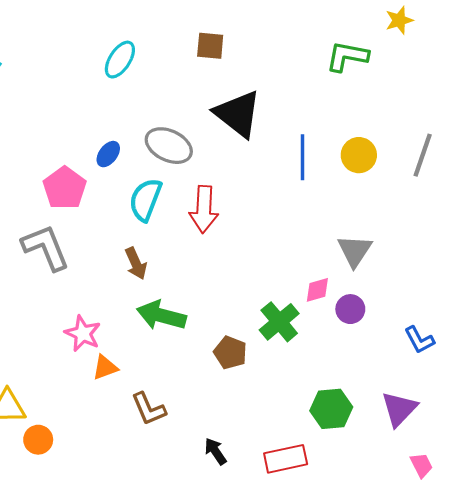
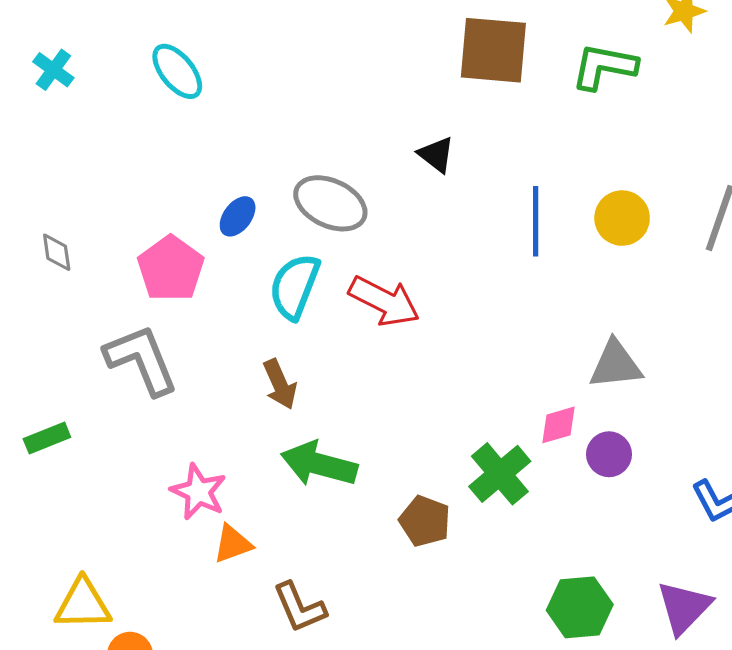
brown square: (210, 46) -> (493, 50), moved, size x1.6
cyan ellipse: (120, 60) -> (177, 71), moved, turned -72
black triangle: (238, 114) -> (436, 154), size x0.5
red arrow: (204, 209) -> (384, 301), turned -66
gray triangle: (355, 251) -> (616, 365), turned 51

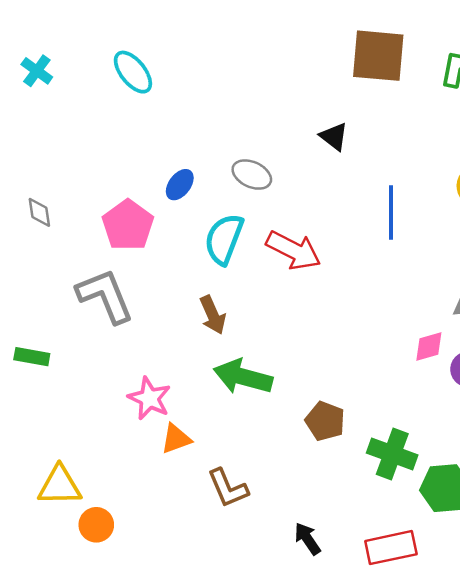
gray ellipse: (330, 203) -> (252, 175), size x0.7
blue line: (536, 221) -> (391, 212), moved
green rectangle: (47, 438) -> (32, 357), turned 32
green cross: (500, 474) -> (392, 454), moved, turned -30

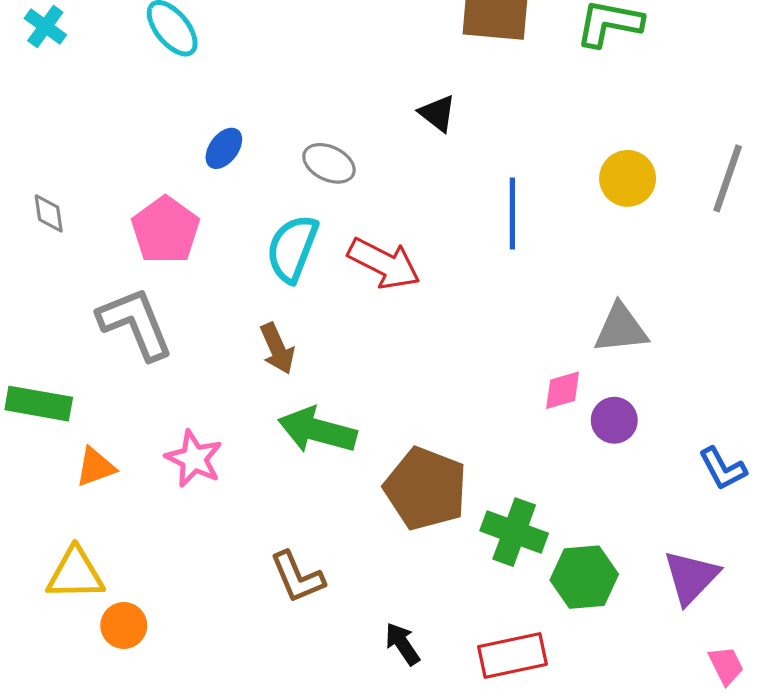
blue ellipse: (180, 185) -> (224, 148), moved
green rectangle: (32, 357) -> (39, 404), size x1.4
brown pentagon: (325, 421) -> (426, 489), size x1.6
orange triangle: (176, 439) -> (95, 467), moved

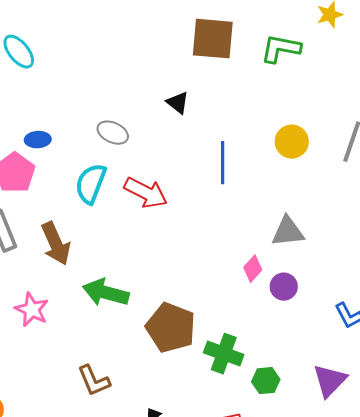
blue ellipse: (224, 148) -> (38, 140), moved, turned 50
brown arrow: (277, 349) -> (56, 244), moved, size x1.4
pink diamond: (563, 390) -> (253, 269), turned -32
green hexagon: (584, 577) -> (266, 381), size x0.7

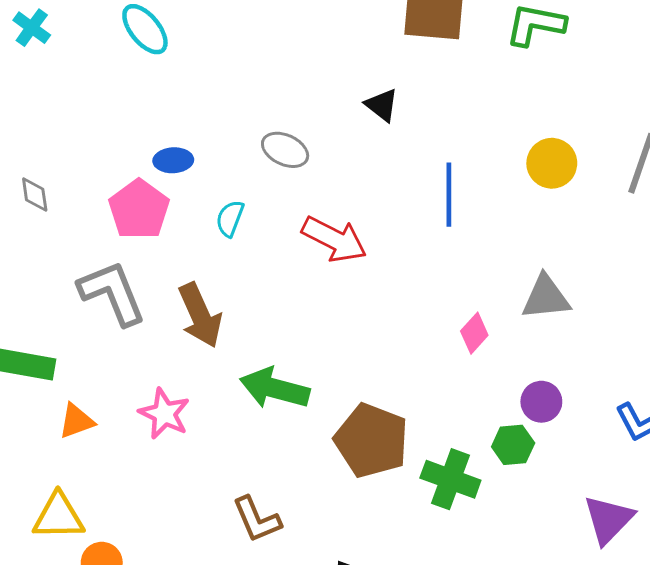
cyan semicircle: (91, 184) -> (230, 218), moved, size x0.6
pink diamond: (253, 269) -> (474, 333), moved
purple circle: (284, 287) -> (541, 402), moved
green hexagon: (266, 381) -> (513, 445), moved

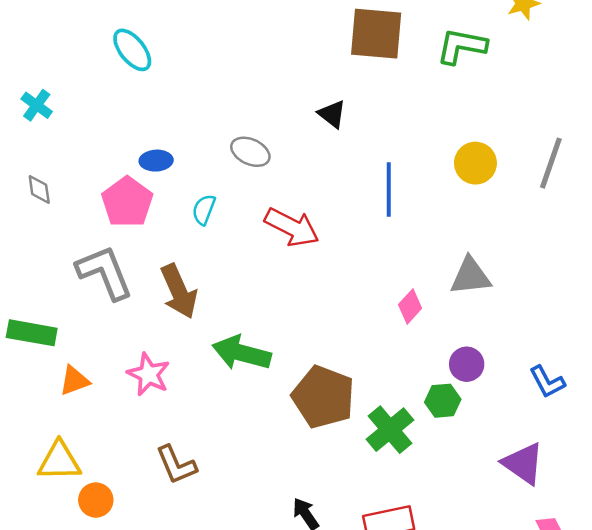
cyan cross: (32, 28) -> (37, 105), moved
green cross: (450, 479) -> (390, 430), turned 30
brown L-shape: (257, 519) -> (176, 465), moved
purple triangle: (608, 519) -> (523, 464), turned -39

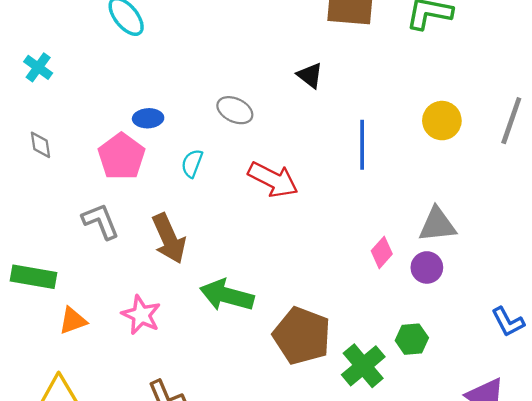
gray L-shape: (105, 272) -> (101, 221), size x0.7
purple circle: (467, 364) -> (427, 267), moved

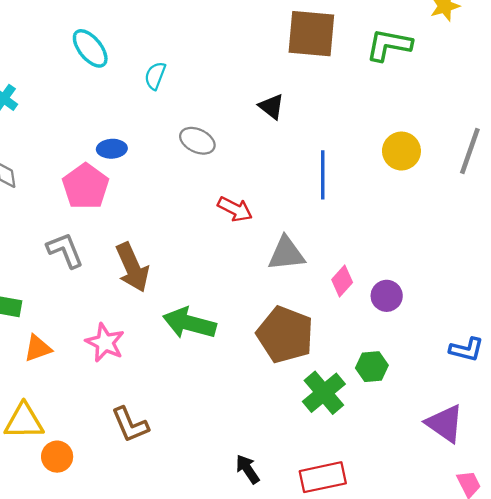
cyan semicircle: (192, 163) -> (155, 76), moved
red arrow: (273, 180) -> (235, 209), size x0.7
gray triangle: (437, 225) -> (286, 254), moved
blue L-shape: (508, 322) -> (466, 349), turned -48
brown pentagon: (302, 336) -> (285, 335), moved

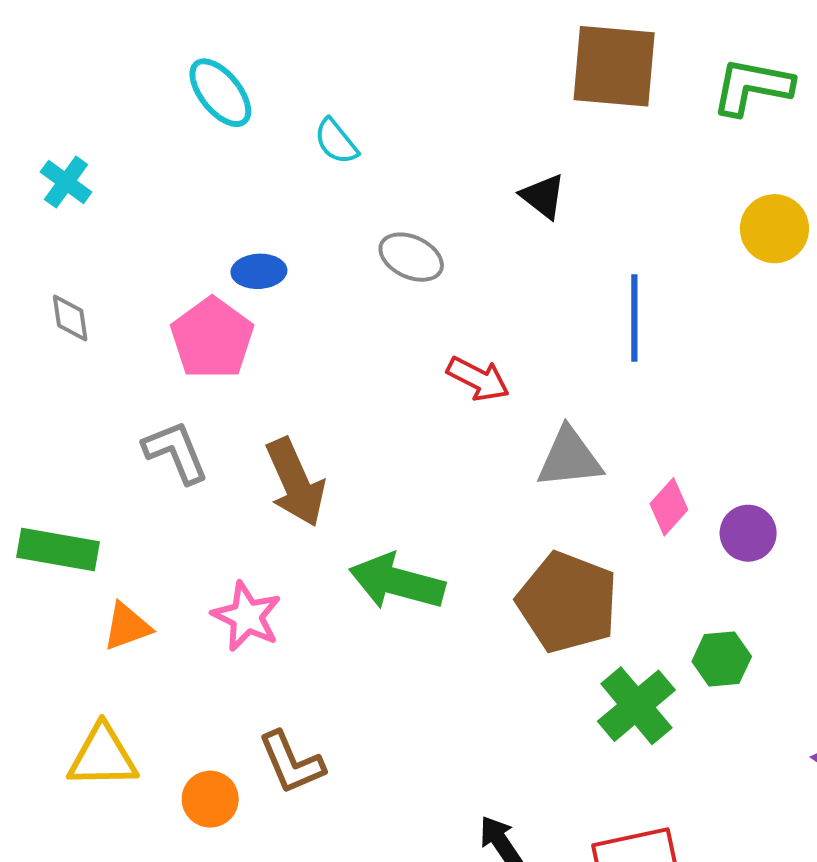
cyan semicircle: (155, 76) -> (336, 141), turned -60
yellow circle: (401, 151) -> (774, 229), moved
orange circle: (57, 457) -> (210, 799), moved

